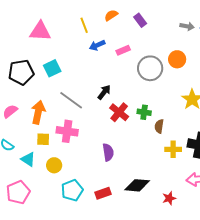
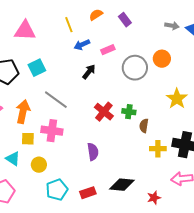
black arrow: (104, 92) -> (89, 72), moved

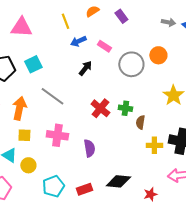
pink rectangle: (108, 50) -> (104, 46), turned 56
pink cross: (52, 131) -> (57, 135), moved
yellow circle: (39, 165) -> (28, 165), moved

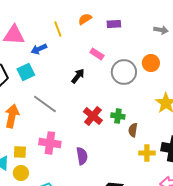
purple rectangle: (121, 16) -> (114, 24), turned -56
blue arrow: (78, 41) -> (39, 49), moved
yellow square: (24, 135) -> (20, 152), moved

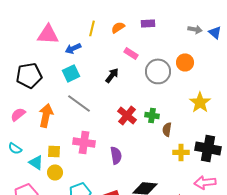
orange semicircle: (85, 19) -> (118, 27), moved
yellow line: (58, 29) -> (92, 28), turned 35
cyan square: (26, 72) -> (71, 73), moved

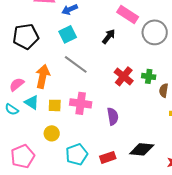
pink rectangle: (131, 53) -> (128, 14), size x1.5
pink semicircle: (18, 114) -> (17, 84), moved
yellow square: (54, 151) -> (55, 105), moved
cyan triangle: (36, 162) -> (32, 102), moved

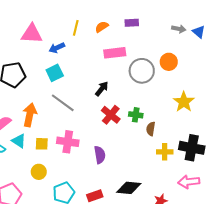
pink rectangle: (128, 14) -> (115, 53), turned -40
black arrow: (109, 36) -> (102, 89), moved

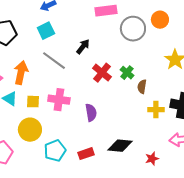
black arrow: (102, 89) -> (83, 47), moved
green cross: (136, 115) -> (127, 73), turned 32
yellow circle: (39, 172) -> (30, 130), size x1.5

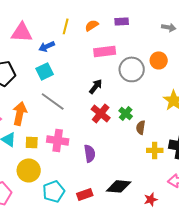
black arrow: (83, 47) -> (96, 86), moved

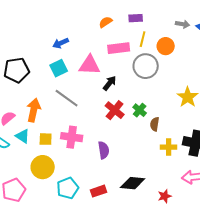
yellow line: (66, 26) -> (143, 39), moved
pink triangle: (22, 32) -> (90, 65), moved
orange circle: (159, 60) -> (166, 46), moved

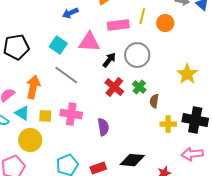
blue arrow: (61, 43) -> (70, 13), moved
gray circle: (146, 66) -> (137, 55), moved
cyan square: (59, 68) -> (58, 45), turned -30
yellow circle: (43, 167) -> (30, 140), moved

